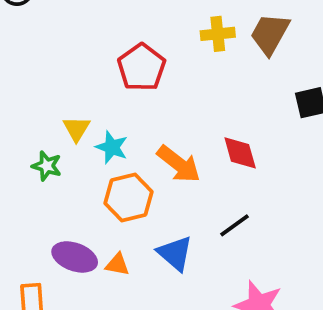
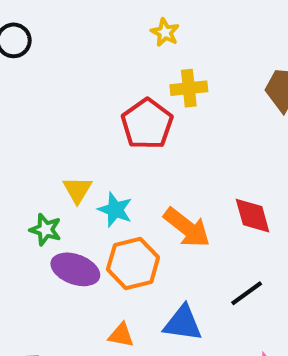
yellow cross: (218, 34) -> (189, 88), moved
blue triangle: (175, 253) -> (183, 323), turned -33
purple ellipse: (75, 257) -> (75, 269), moved

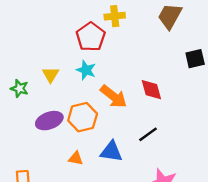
cyan star: (115, 210) -> (86, 70), moved
green star: (45, 230) -> (20, 88), moved
purple ellipse: (75, 269) -> (49, 121), turned -40

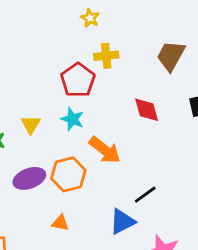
red diamond: (151, 90) -> (147, 110), moved
blue triangle: (111, 152) -> (122, 222), moved, turned -35

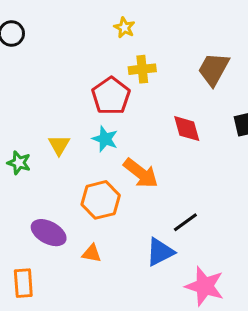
purple ellipse: (29, 178) -> (49, 233), moved, turned 48

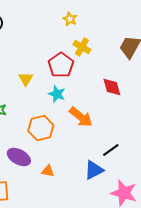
yellow cross: (142, 69) -> (82, 47), turned 36
yellow triangle: (59, 145) -> (26, 79), moved
orange hexagon: (101, 200) -> (41, 128), moved

